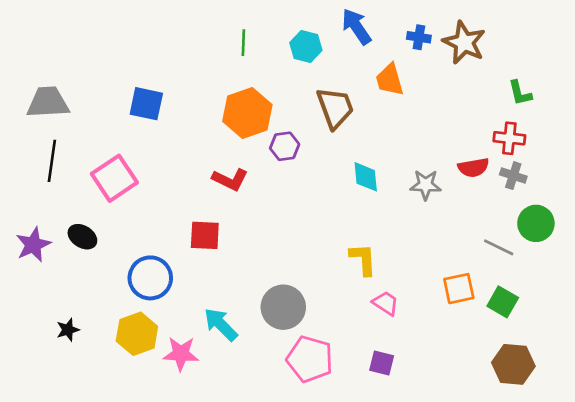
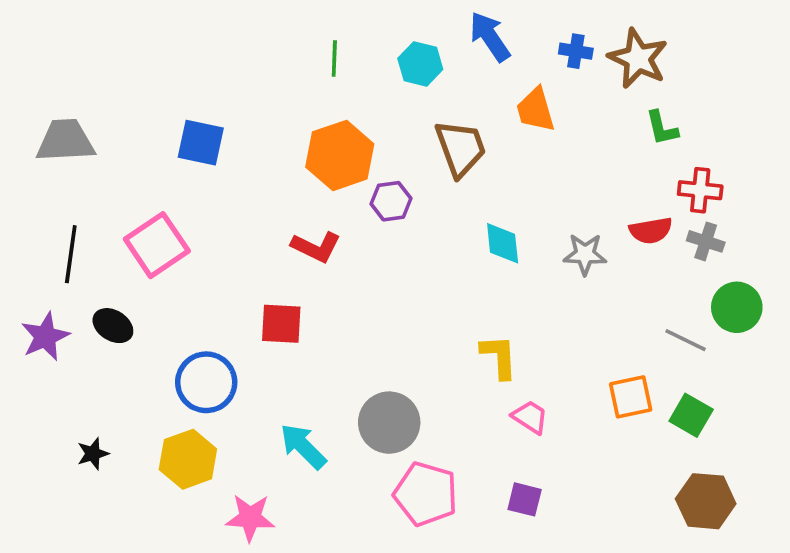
green L-shape: (520, 93) -> (662, 128), moved
black line: (52, 161) -> (71, 254), moved
pink star: (181, 354) -> (250, 518), moved

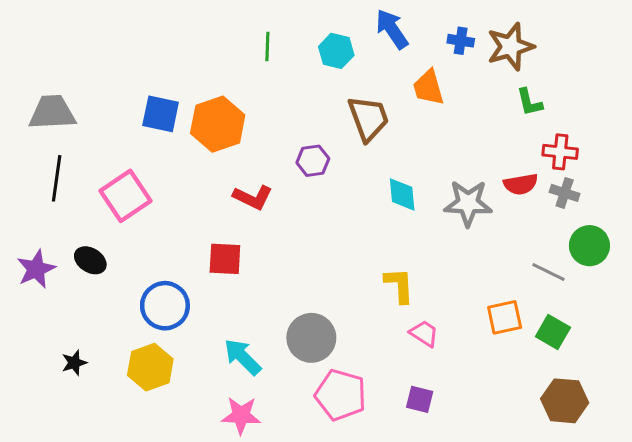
brown star: (638, 58) -> (510, 47), turned 30
orange hexagon: (340, 155) -> (218, 124), moved
black line: (71, 254) -> (57, 178), moved
gray star: (585, 254) -> (468, 203), size x1.4
pink star: (250, 518) -> (241, 415), moved

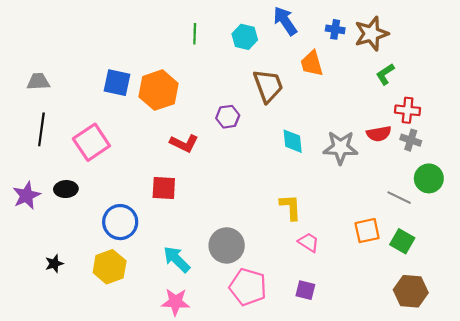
green L-shape: (529, 102) -> (385, 74), turned 70
gray trapezoid: (52, 112) -> (38, 82), size x0.7
black ellipse: (90, 260) -> (66, 189), turned -35

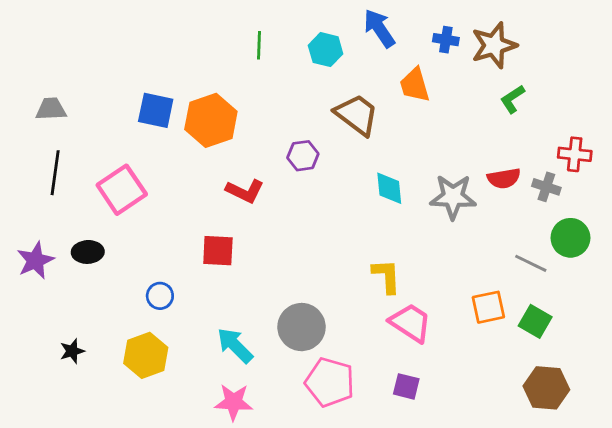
brown trapezoid: (268, 86) -> (357, 115), turned -33
red cross: (408, 110) -> (575, 154), moved
blue circle: (120, 222) -> (160, 296), size x0.6
pink trapezoid: (309, 242) -> (410, 323), size x1.5

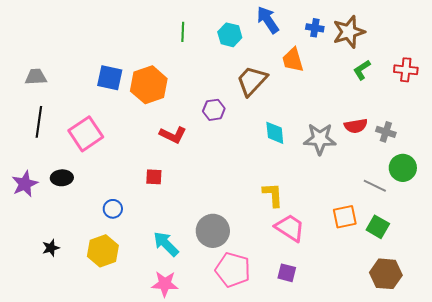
brown trapezoid: (357, 115) -> (252, 81), turned -84
red cross: (575, 154) -> (406, 70), moved
red square: (218, 251) -> (154, 177), size x0.7

